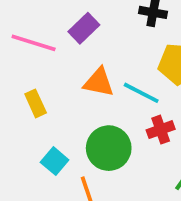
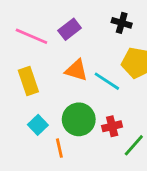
yellow rectangle: (36, 103) -> (28, 81), size x1.4
red cross: (161, 130) -> (112, 126), moved

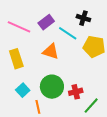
cyan line: (107, 81) -> (68, 33), moved

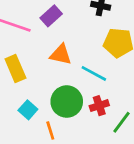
cyan line: (68, 33) -> (94, 73), moved

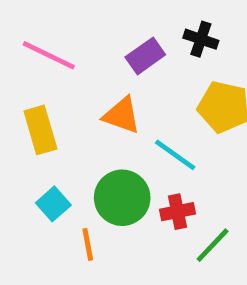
purple rectangle: (51, 16) -> (145, 56), moved

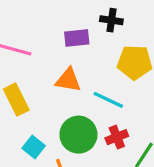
purple rectangle: (145, 56) -> (77, 38), turned 40

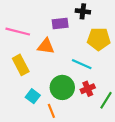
orange triangle: (68, 80) -> (46, 46), moved

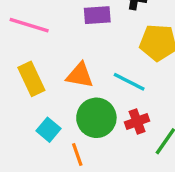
orange triangle: (46, 46) -> (80, 75), moved

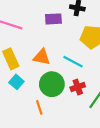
cyan square: (48, 130) -> (16, 82), moved

